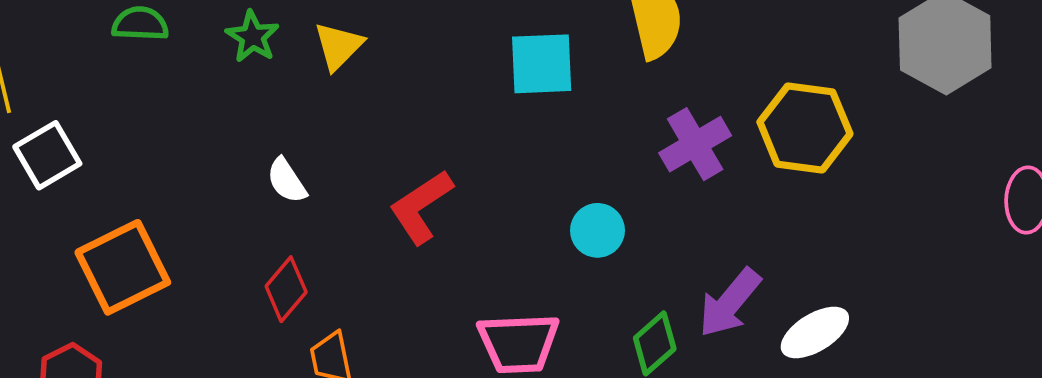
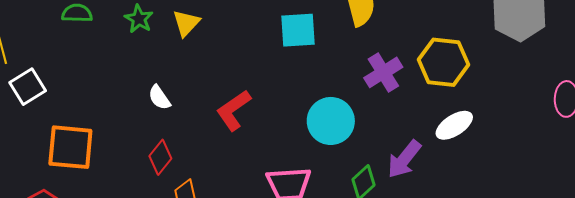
cyan circle: (597, 230) -> (331, 121), size x1.6
orange square: (123, 267) -> (70, 147), turned 33
white ellipse: (815, 333) -> (454, 125), moved

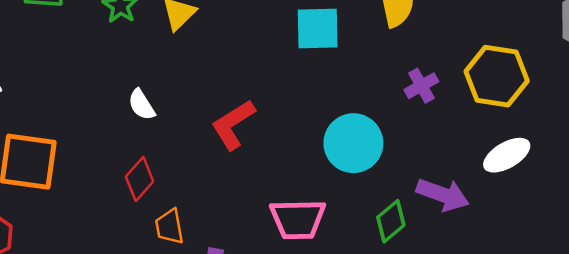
purple cross: (383, 72) -> (421, 86), size x0.7
purple arrow: (404, 159) -> (443, 195), turned -111

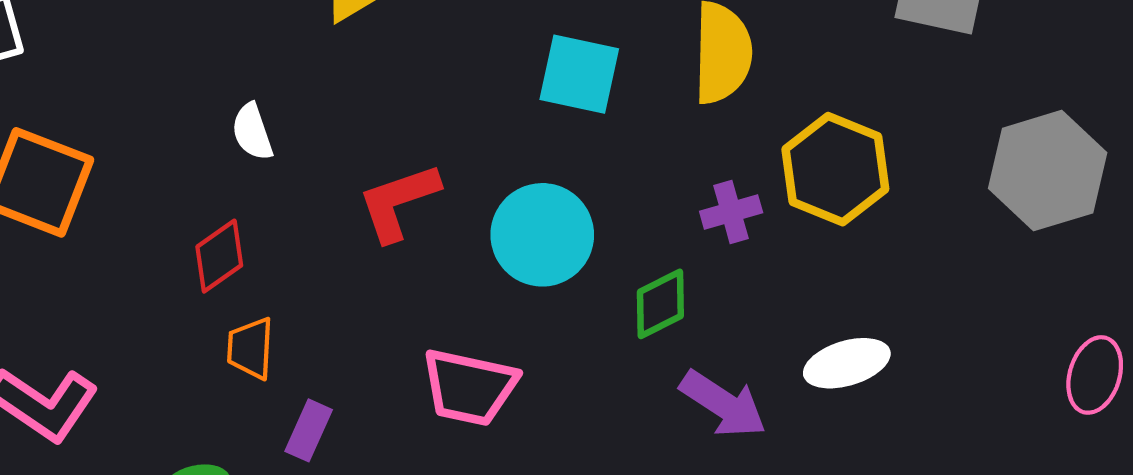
yellow hexagon: (497, 76) -> (835, 169), moved
cyan circle: (353, 143) -> (542, 235), moved
green diamond: (391, 221) -> (660, 304), moved

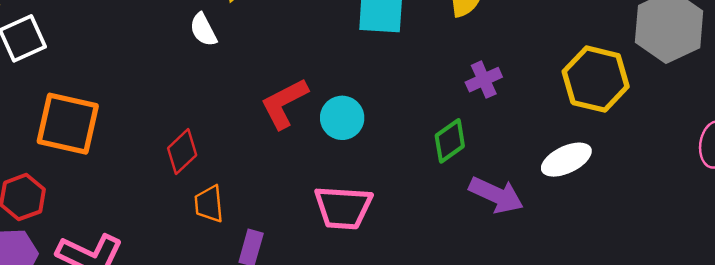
white semicircle: (252, 132) -> (203, 30), moved
yellow hexagon: (835, 169) -> (596, 79), moved
cyan circle: (542, 235) -> (342, 118), moved, size x0.7

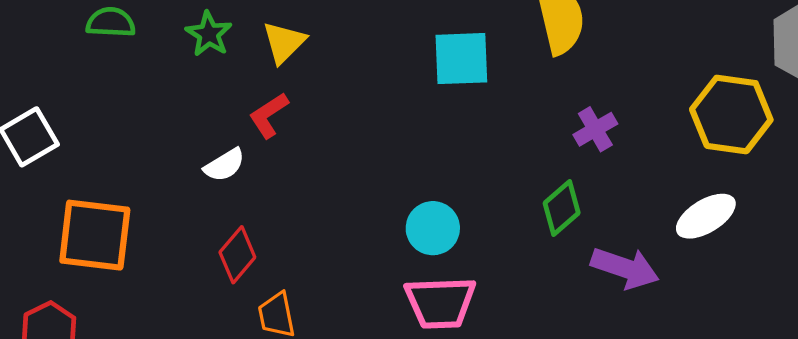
white semicircle: (203, 30) -> (224, 165), moved, turned -88
red L-shape: (284, 103) -> (269, 115), moved, size x0.7
cyan circle: (342, 118) -> (433, 228), moved

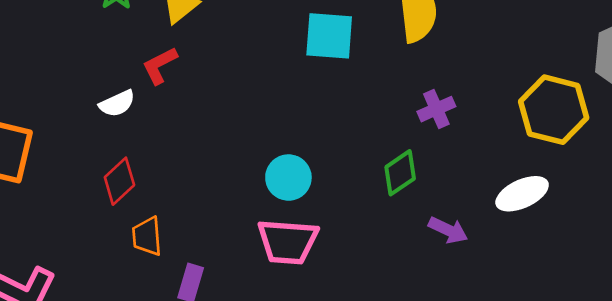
purple arrow: (625, 268) -> (448, 230), size x0.7

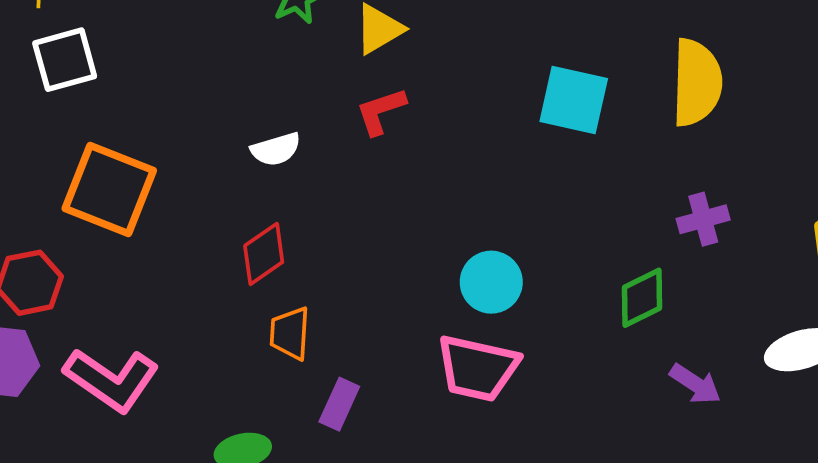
red L-shape: (160, 65) -> (381, 111), moved

